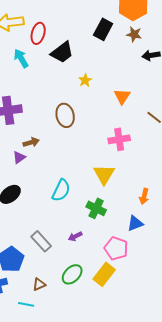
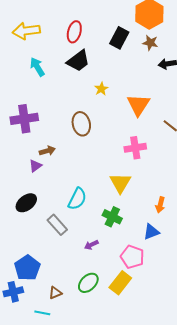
red ellipse: (38, 33) -> (74, 32), moved
orange triangle: (122, 96) -> (138, 105), size x1.4
gray rectangle: (41, 241) -> (57, 225), moved

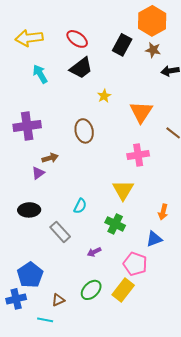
red ellipse: (74, 32) -> (77, 39), turned -70
cyan semicircle: (77, 199) -> (80, 206), size x0.7
black ellipse: (26, 203) -> (29, 210), turned 35

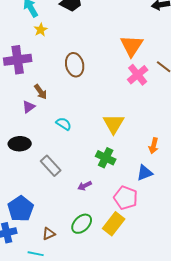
yellow star: (104, 96) -> (41, 30), moved
pink cross: (138, 155) -> (138, 75), moved, turned -30
brown arrow: (50, 158) -> (41, 92), turned 70
cyan semicircle: (80, 206) -> (64, 124), moved, turned -84

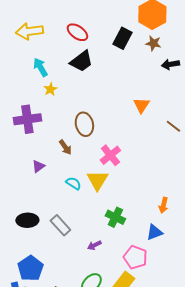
orange triangle: (132, 46) -> (141, 105), size x0.7
pink cross: (138, 75) -> (110, 155), moved
brown arrow: (41, 92) -> (65, 147), moved
yellow triangle: (114, 124) -> (97, 180), moved
black ellipse: (20, 144) -> (27, 220), moved

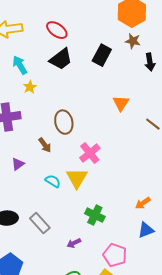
black rectangle: (122, 38) -> (102, 55), moved
black arrow: (170, 64) -> (150, 62), turned -90
orange arrow: (163, 205) -> (143, 203), turned 42
blue triangle: (154, 232) -> (146, 230), moved

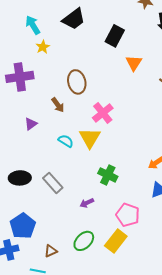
black rectangle: (102, 55) -> (115, 36), moved

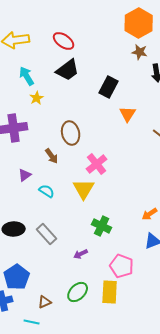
cyan semicircle: (66, 141) -> (47, 191), moved
yellow rectangle: (116, 241) -> (110, 292), turned -35

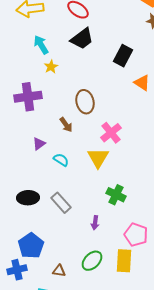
orange triangle: (128, 114) -> (142, 83), turned -30
purple arrow: (81, 254) -> (95, 223), turned -56
brown triangle: (45, 302) -> (59, 271), turned 32

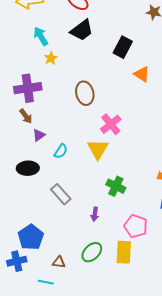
brown arrow: (66, 125) -> (26, 116), moved
cyan semicircle: (61, 160) -> (61, 151), turned 91
black ellipse: (28, 198) -> (28, 168), moved

